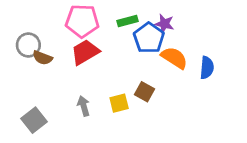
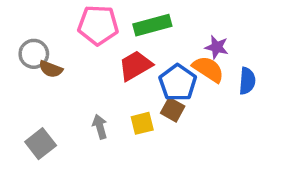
green rectangle: (128, 21) -> (152, 25), size x1.5
purple star: (164, 24) -> (217, 47), moved
blue pentagon: (149, 38) -> (178, 83), moved
red trapezoid: (85, 52) -> (135, 66), moved

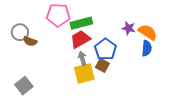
green rectangle: (152, 25) -> (81, 23), moved
orange semicircle: (208, 69) -> (148, 32), moved
yellow square: (142, 123) -> (84, 73), size x1.5
gray arrow: (100, 127) -> (82, 58), moved

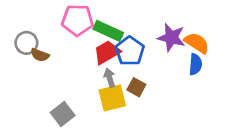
green rectangle: (81, 23) -> (108, 31), turned 40
purple star: (129, 28) -> (171, 38), size x1.5
blue pentagon: (105, 49) -> (130, 51), moved
gray square: (24, 86) -> (63, 114), moved

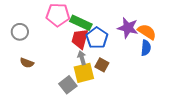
red trapezoid: (107, 52) -> (80, 39), turned -45
brown semicircle: (40, 55) -> (27, 63), moved
gray square: (63, 114) -> (68, 85), moved

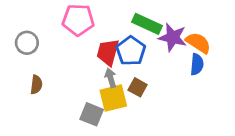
green rectangle: (81, 23) -> (147, 24), moved
brown semicircle: (27, 63) -> (36, 85), turned -104
gray square: (68, 85) -> (92, 114), turned -30

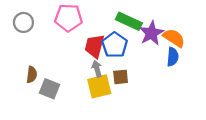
purple star: (173, 37) -> (151, 33), turned 30
gray circle: (27, 43) -> (23, 22), moved
brown square: (138, 87) -> (121, 77), turned -35
gray square: (92, 114) -> (50, 89), moved

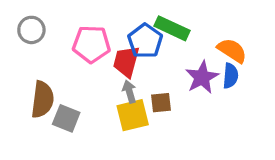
pink pentagon: (68, 18) -> (91, 44), moved
purple star: (151, 33) -> (202, 77), moved
blue pentagon: (115, 45) -> (145, 41), moved
brown semicircle: (32, 75) -> (42, 99), size x1.6

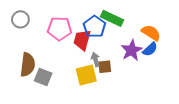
blue semicircle: (230, 76) -> (150, 49), turned 42
gray arrow: (129, 92) -> (96, 60), moved

